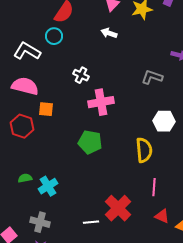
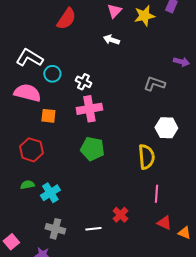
cyan circle: (54, 36) -> (52, 74), moved
pink cross: (101, 102) -> (89, 109), moved
red hexagon: (22, 126) -> (31, 150), moved
red cross: (118, 208) -> (120, 215), size x0.6
gray cross: (40, 222) -> (55, 229), moved

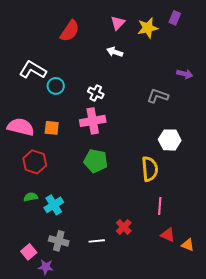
white cross: (83, 82) -> (96, 93), moved
pink semicircle: (27, 93) -> (21, 127), moved
pink square: (11, 242) -> (29, 252), moved

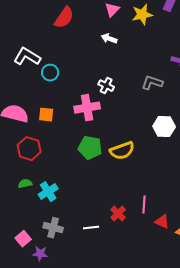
white cross: (96, 93) -> (106, 86), moved
yellow semicircle: (150, 169) -> (122, 151), moved, turned 75
pink line: (160, 206) -> (144, 205), moved

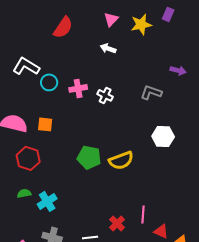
pink cross: (87, 108) -> (78, 88), moved, size x0.7

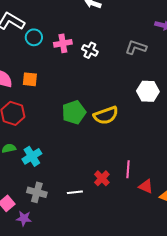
green pentagon: (89, 157) -> (74, 112), turned -30

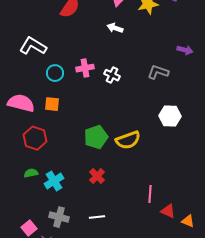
cyan circle: (34, 37) -> (55, 73), moved
red cross: (102, 178) -> (97, 176), moved

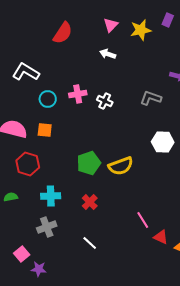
green semicircle: (31, 173) -> (11, 197), moved
cyan cross: (54, 181) -> (51, 196), moved, turned 30
pink line: (150, 194) -> (143, 220), turned -36
gray cross: (59, 217) -> (47, 227), moved, turned -36
white line: (97, 217) -> (90, 243), turned 49

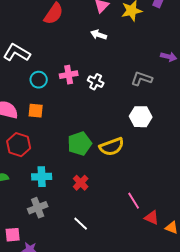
white hexagon: (163, 142) -> (141, 117), moved
pink square: (22, 254) -> (13, 235), turned 35

